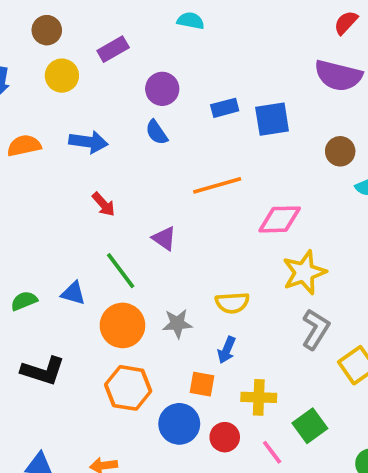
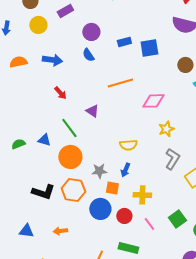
yellow star: (304, 272) -> (166, 129), size x0.7
gray star: (177, 324) -> (99, 171), moved
black L-shape: (43, 371) -> (43, 192), moved
green square: (310, 426) -> (177, 219), moved

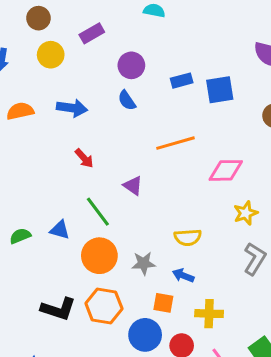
blue arrow: (125, 170) -> (183, 276), turned 88
gray star: (99, 171) -> (144, 263), moved

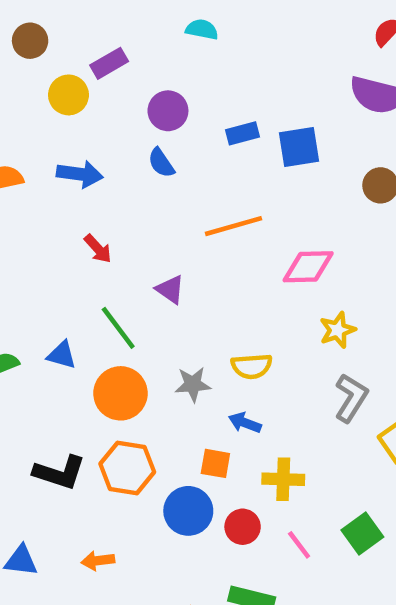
yellow circle: (51, 55) -> (68, 95), moved
gray star: (144, 263) -> (193, 384), moved

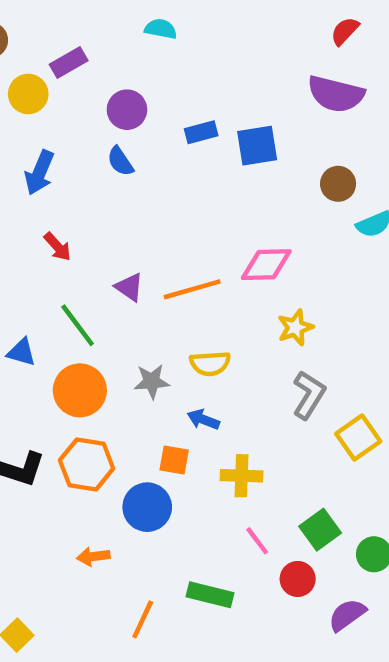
blue arrow: (80, 174) -> (39, 173), turned 105
orange line: (234, 226) -> (192, 289), moved
red circle: (243, 527) -> (298, 579), moved
orange arrow: (98, 561) -> (93, 557), moved

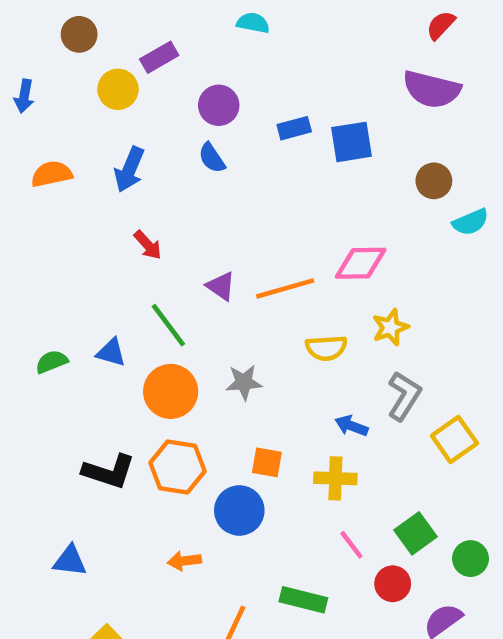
yellow semicircle: (210, 363) -> (326, 348), moved
blue arrow: (203, 420) -> (351, 426), moved

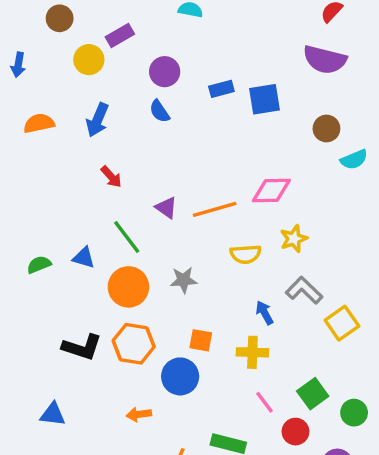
gray L-shape: (404, 396) -> (304, 290), turned -78
blue arrow: (351, 426) -> (264, 313), turned 40

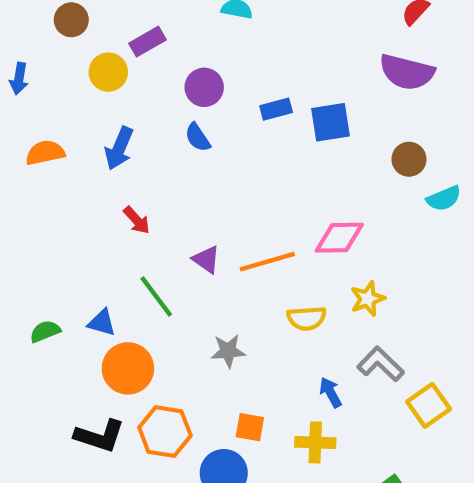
orange circle: (128, 287) -> (128, 368), moved

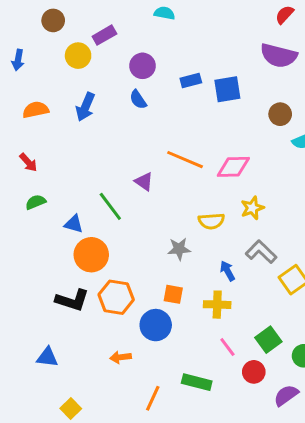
red arrow: (137, 220) -> (28, 162), moved
orange line: (267, 262) -> (185, 160), moved, turned 39
green semicircle: (45, 331) -> (36, 202), moved
gray star: (228, 351) -> (179, 249), moved

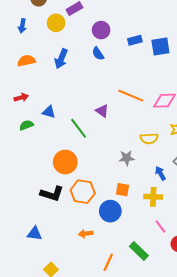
blue arrow: (18, 60) -> (22, 26), moved
red arrow: (28, 162) -> (21, 98), turned -64
blue triangle: (74, 224) -> (49, 112), moved
green rectangle: (197, 382) -> (139, 251), turned 30

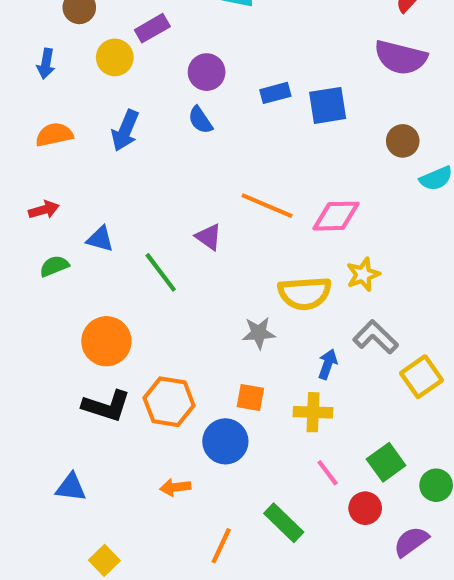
yellow semicircle: (149, 138) -> (305, 293), size x1.4
orange circle: (65, 162) -> (106, 341), moved
blue arrow: (160, 173) -> (328, 364), turned 48

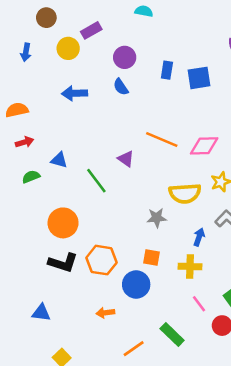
blue rectangle: (275, 93) -> (167, 70), turned -66
blue arrow: (125, 130) -> (75, 93), turned 65
orange semicircle: (54, 135) -> (17, 110), moved
orange line: (221, 546) -> (134, 349), turned 30

